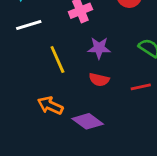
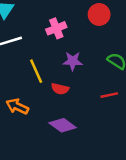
red semicircle: (99, 80) -> (60, 89), moved
orange arrow: (50, 105) -> (17, 106), moved

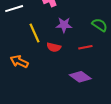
red line: (109, 95) -> (85, 47), moved
purple diamond: (63, 125) -> (80, 77), moved

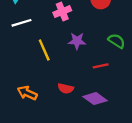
red semicircle: (54, 47) -> (66, 88), moved
orange arrow: (19, 61) -> (27, 93), moved

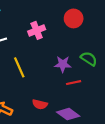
purple star: (77, 41) -> (63, 64), moved

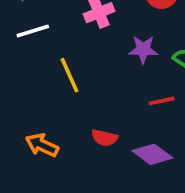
purple star: (63, 64) -> (143, 49), moved

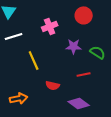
red semicircle: (104, 138) -> (53, 85), moved
orange arrow: (42, 145) -> (19, 98), turned 144

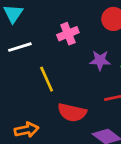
red semicircle: (53, 85) -> (72, 112), size x1.5

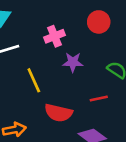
purple star: (100, 60) -> (73, 62), moved

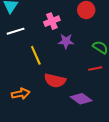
red line: (99, 99) -> (95, 68), moved

